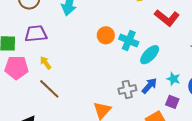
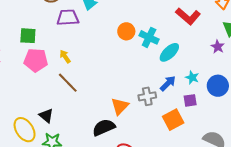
purple trapezoid: (36, 34) -> (68, 18), moved
gray cross: (127, 89) -> (147, 96), moved
purple square: (172, 102) -> (190, 100), turned -32

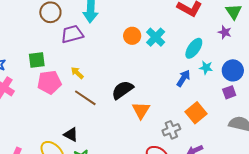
cyan cross: (149, 37) -> (156, 37), turned 30
cyan ellipse: (169, 52) -> (194, 48), moved
gray cross: (147, 96) -> (171, 130), moved
purple square: (190, 100) -> (229, 92), moved
black semicircle: (104, 127) -> (122, 90), moved

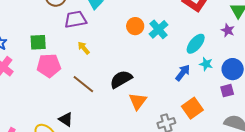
yellow arrow: (77, 73) -> (84, 48), moved

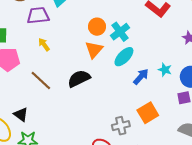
cyan ellipse: (196, 44) -> (124, 57), moved
orange triangle: (138, 101) -> (94, 50), moved

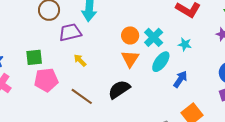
cyan star: (165, 70) -> (185, 44), moved

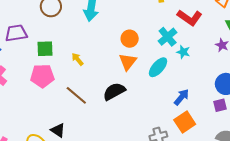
purple trapezoid: (70, 32) -> (16, 33), moved
cyan cross: (154, 37) -> (168, 37), moved
green square: (34, 57) -> (45, 49), moved
blue arrow: (180, 79) -> (182, 97), moved

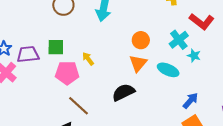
purple trapezoid: (16, 33) -> (28, 54), moved
cyan ellipse: (158, 67) -> (168, 70), turned 70
pink pentagon: (42, 76) -> (67, 73), moved
brown line: (76, 95) -> (78, 106), moved

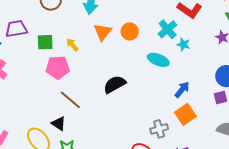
purple trapezoid: (28, 54) -> (16, 29), moved
yellow arrow: (88, 59) -> (72, 45), moved
orange triangle: (138, 63) -> (103, 32), moved

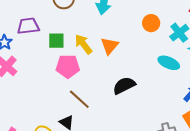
orange circle: (130, 31) -> (151, 23), moved
orange triangle: (103, 32) -> (109, 46), moved
yellow arrow: (72, 45) -> (83, 44), size x1.5

